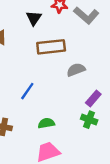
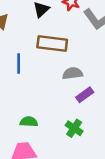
blue line: (27, 91) -> (19, 64), moved, turned -48
purple rectangle: (93, 98) -> (85, 95), moved

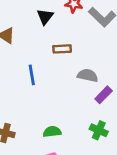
brown rectangle: (52, 44) -> (62, 49), size x0.6
gray semicircle: (73, 73) -> (88, 75), turned 30

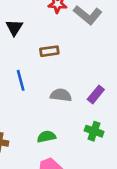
black triangle: (45, 17) -> (14, 28), moved
gray semicircle: (88, 75) -> (61, 95), moved

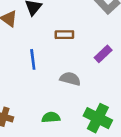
purple rectangle: (96, 94) -> (103, 54), moved
green cross: (94, 131) -> (98, 118), size x1.5

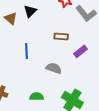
brown rectangle: (64, 35) -> (61, 36), moved

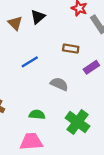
blue line: (26, 51) -> (30, 62), turned 56

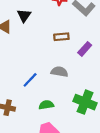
blue line: (30, 62) -> (30, 80), moved

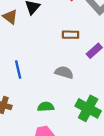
blue line: (30, 80) -> (18, 70), moved, turned -63

